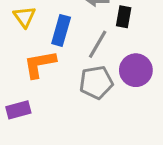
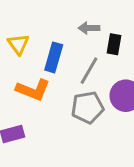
orange L-shape: (40, 64) -> (33, 90), turned -148

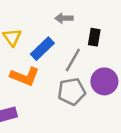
gray arrow: (89, 28) -> (64, 18), moved
blue rectangle: (54, 57) -> (42, 49), turned 30

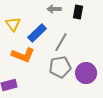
black rectangle: (94, 37) -> (78, 12), moved
purple circle: (104, 81) -> (86, 73), moved

